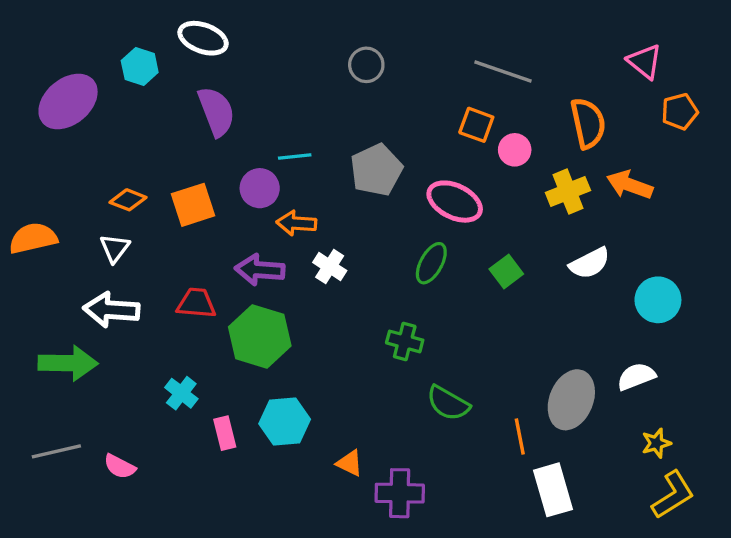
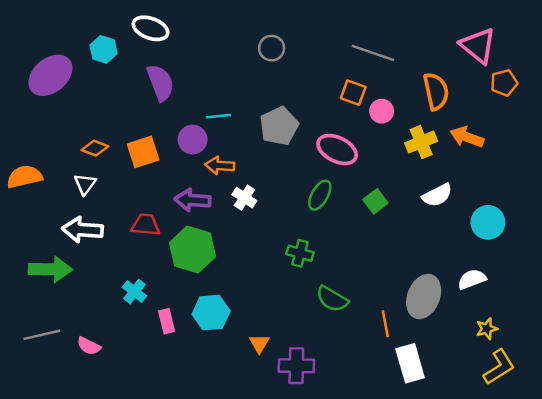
pink triangle: (645, 62) -> (478, 46), size x1.4
orange triangle: (350, 463) -> (259, 343), turned 35

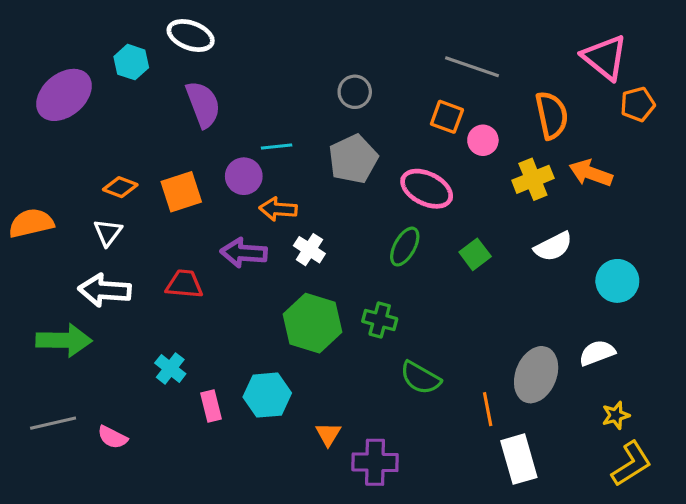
gray circle: (272, 48) -> (355, 92), moved
green hexagon: (193, 250) -> (313, 323), moved

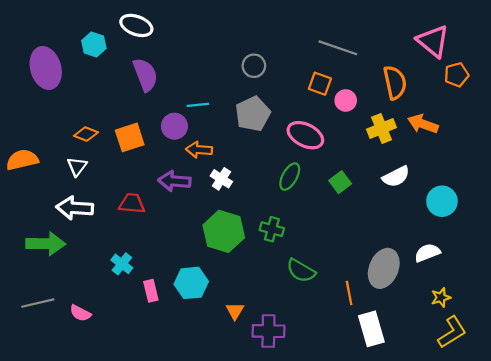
purple ellipse: (64, 95) -> (46, 68), turned -66

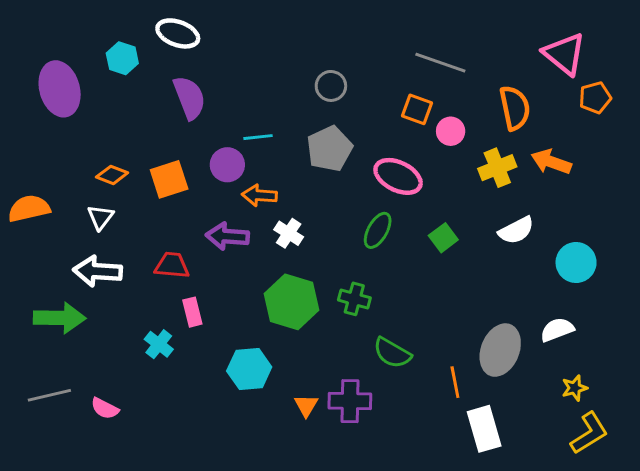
pink rectangle: (151, 291) -> (192, 312), moved
purple cross: (268, 331) -> (350, 401), moved

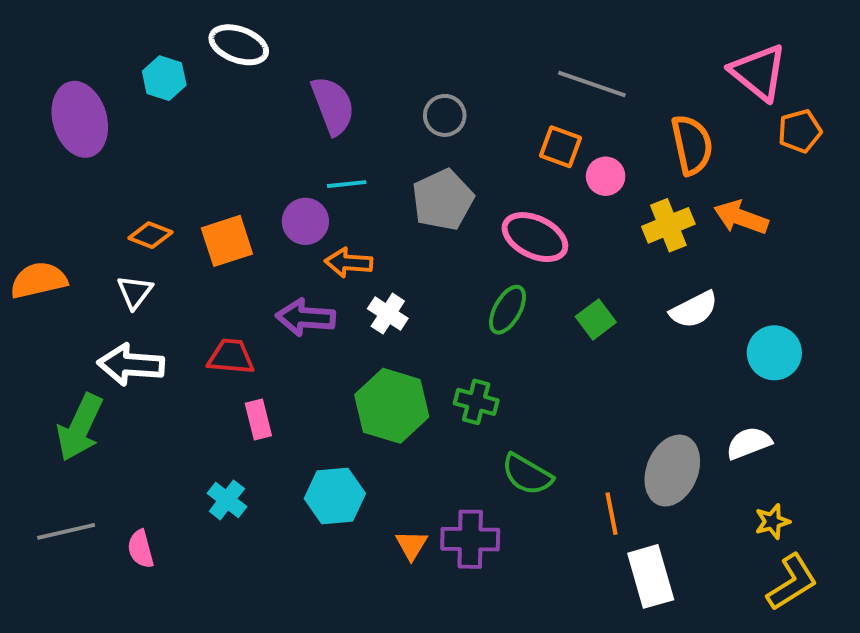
purple semicircle: (189, 98) -> (333, 106), moved
green arrow: (60, 318) -> (80, 427), turned 114
cyan cross: (159, 344) -> (227, 500), moved
pink semicircle: (105, 408) -> (141, 549), turned 48

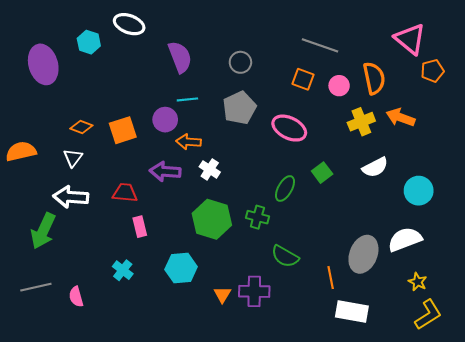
pink circle: (606, 176) -> (339, 86), moved
green ellipse: (507, 310) -> (285, 188), moved
white semicircle: (749, 443) -> (405, 239), size x1.4
yellow star: (772, 522) -> (418, 282), turned -30
white rectangle: (651, 576) -> (352, 312), turned -64

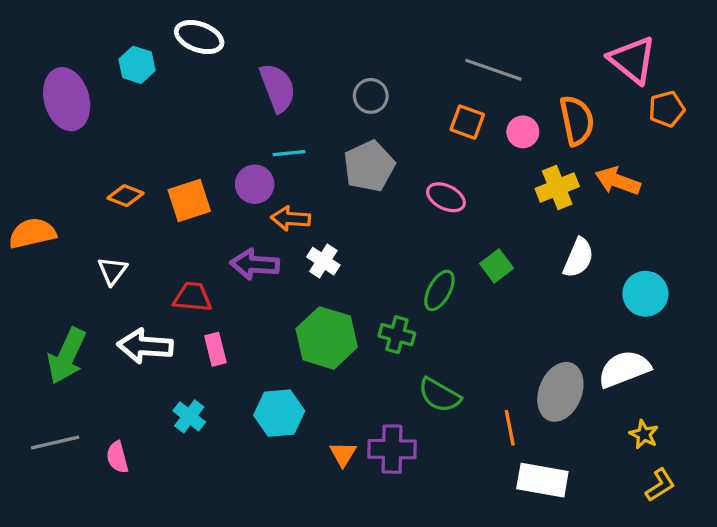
pink ellipse: (289, 128) -> (446, 197), size x0.7
white triangle: (73, 158) -> (112, 271), moved
white semicircle: (375, 167) -> (578, 258), turned -40
white arrow: (71, 197) -> (145, 346), moved
yellow L-shape: (428, 315) -> (660, 485), size x0.7

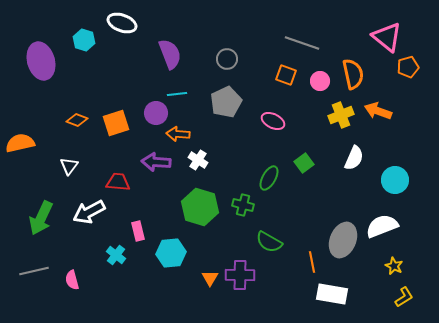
white arrow: (145, 346) -> (89, 212), turned -32
pink rectangle: (215, 349) -> (138, 231), moved

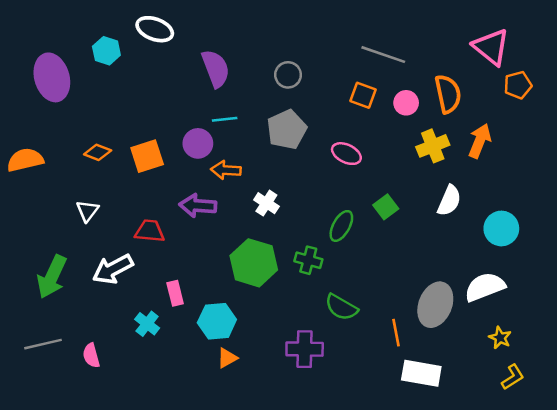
orange arrow: (378, 111) -> (480, 141), turned 92
orange semicircle: (20, 143) -> (25, 160), moved
white cross: (198, 160) -> (266, 203), moved
orange triangle: (210, 278) -> (227, 358), moved, turned 30

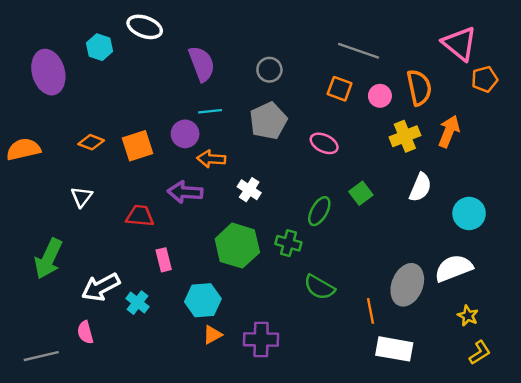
white arrow: (113, 269) -> (101, 287), moved
pink rectangle: (175, 293) -> (164, 260), moved
gray line: (43, 344) -> (41, 356), moved
purple cross: (305, 349) -> (261, 339), moved

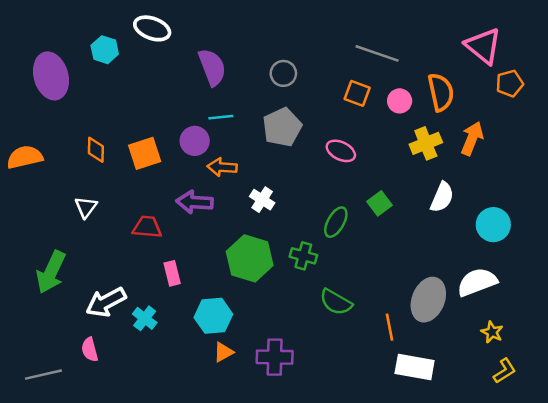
orange diamond: (91, 142) -> (96, 150), turned 70

